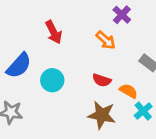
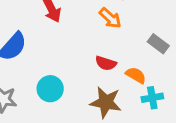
cyan circle: (52, 80) -> (50, 89), moved
cyan cross: (143, 111) -> (152, 98), turned 30

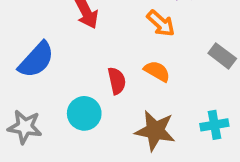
red semicircle: (106, 63) -> (117, 81), moved, turned -120
orange semicircle: (136, 75) -> (157, 71), moved

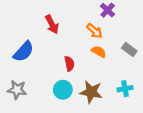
orange semicircle: (157, 71) -> (99, 52), moved
cyan circle: (84, 113) -> (63, 90), moved

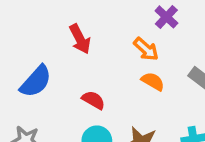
red semicircle: (69, 64) -> (93, 100), moved, turned -48

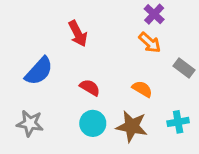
orange arrow: (146, 49) -> (150, 43), moved
orange semicircle: (153, 81) -> (142, 89), moved

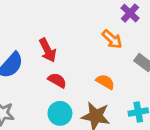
purple cross: (154, 14) -> (130, 13), moved
red arrow: (78, 34) -> (48, 50), moved

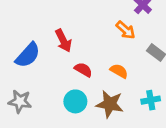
red semicircle: (57, 80) -> (83, 70), moved

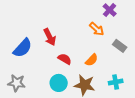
orange semicircle: (119, 71) -> (92, 60), turned 104

